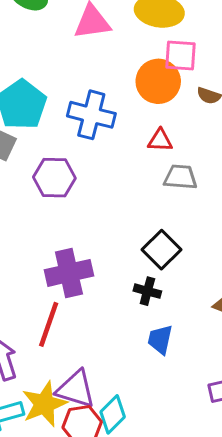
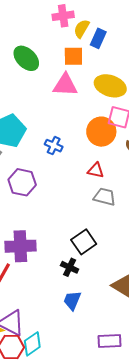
blue cross: (91, 115) -> (54, 146), size x0.6

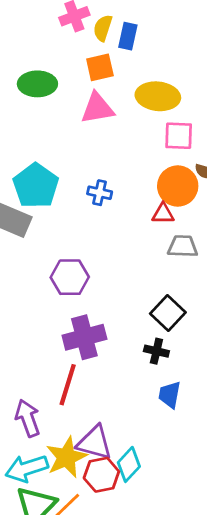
green ellipse: (26, 58) -> (37, 84), turned -32
orange circle: (101, 132) -> (178, 186), moved
purple hexagon: (22, 182) -> (70, 277), moved

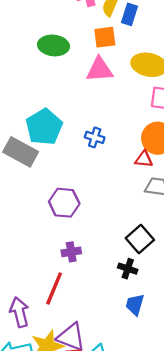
purple cross: (84, 337) -> (71, 252), size x0.6

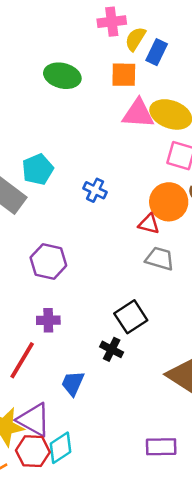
pink triangle: (100, 70) -> (138, 114), moved
cyan pentagon: (44, 127) -> (38, 169), size x0.7
blue trapezoid: (135, 305) -> (73, 383), moved

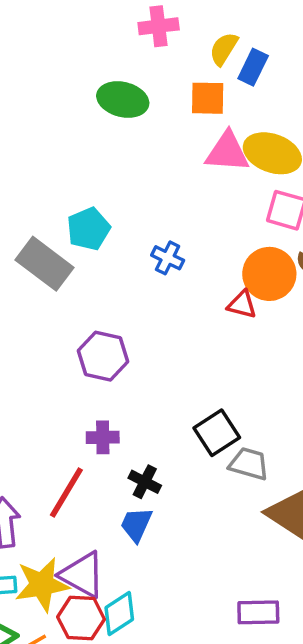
pink cross: (112, 22) -> (159, 26), moved
gray trapezoid: (160, 259) -> (249, 464), moved
black cross: (112, 349) -> (145, 482), moved

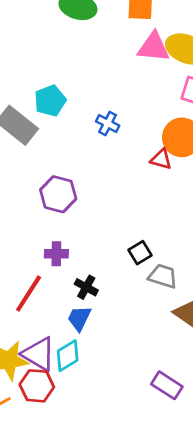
black square: (217, 433) -> (140, 253), size x0.7
purple rectangle: (258, 612) -> (167, 385), turned 32
cyan diamond: (119, 613) -> (68, 356), moved

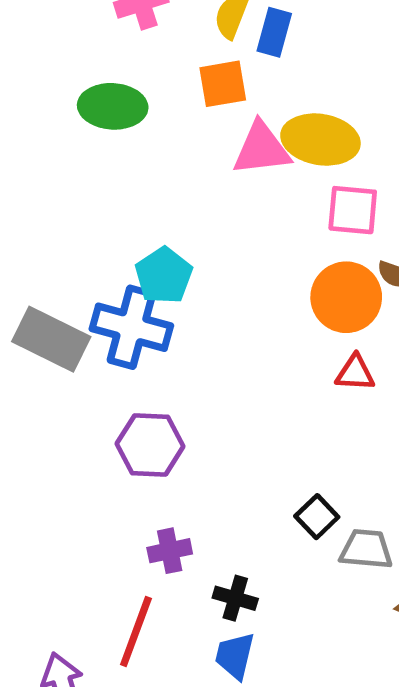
cyan pentagon: (50, 101) -> (164, 275), moved
blue cross: (108, 123) -> (131, 327), moved, size x1.8
red triangle: (161, 159) -> (355, 373), moved

